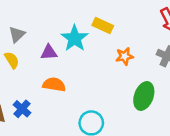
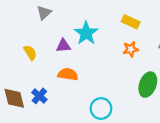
yellow rectangle: (103, 25) -> (131, 22), moved
gray triangle: (17, 34) -> (44, 13), moved

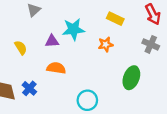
cyan star: (86, 33) -> (73, 29), turned 30
orange star: (131, 49) -> (106, 44), moved

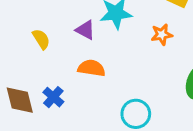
purple triangle: (52, 41) -> (85, 30), turned 32

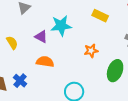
orange star: (162, 35) -> (91, 51), moved

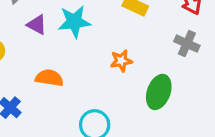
purple triangle: (41, 37) -> (37, 25), moved

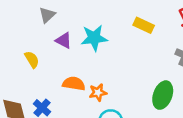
orange star: (121, 61) -> (98, 92), moved

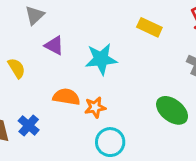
cyan star: (94, 38) -> (101, 59), moved
green ellipse: (163, 95) -> (172, 110), turned -72

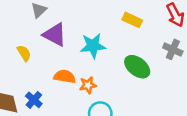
purple triangle: (54, 45) -> (55, 35), size x1.5
green ellipse: (172, 110) -> (137, 67), moved

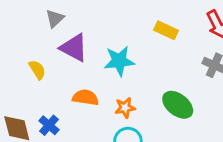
green ellipse: (137, 67) -> (178, 105), moved
orange star: (88, 85) -> (125, 108), moved

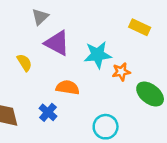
orange star: (125, 108) -> (121, 72), moved
blue cross: (49, 125) -> (48, 112), moved

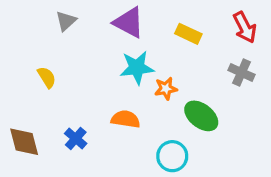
purple triangle: (57, 43) -> (129, 23), moved
orange semicircle: (68, 87) -> (126, 119), moved
cyan circle: (106, 127) -> (172, 156), moved

